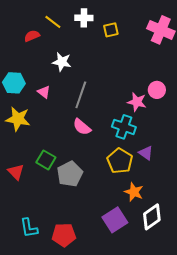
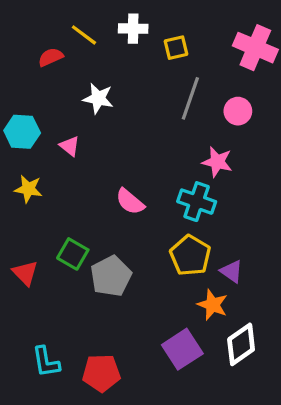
pink circle: (157, 90) -> (238, 111), moved
gray line: (81, 95) -> (190, 98), moved
yellow star: (18, 119) -> (28, 189), size x0.7
purple triangle: (146, 153) -> (232, 271), moved

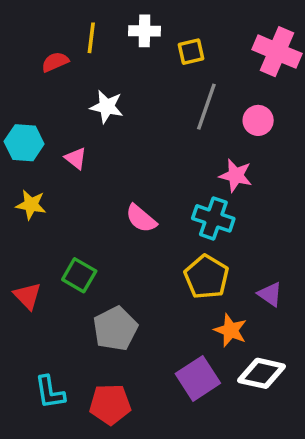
yellow line: (84, 35) -> (91, 38), turned 60
purple triangle: (232, 271) -> (270, 294), moved
gray pentagon: (111, 276) -> (115, 329), moved
white diamond: (241, 344) -> (262, 373), turned 48

